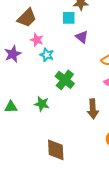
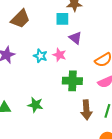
pink star: (37, 40) -> (59, 55), moved
green cross: (65, 80) -> (72, 81), moved, turned -36

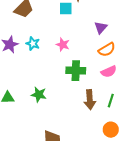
purple triangle: (75, 38) -> (101, 28), moved, turned 32
cyan star: (40, 56) -> (33, 44), moved

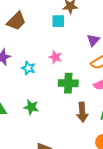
cyan star: (33, 44) -> (28, 68), moved

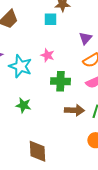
cyan star: (28, 68) -> (20, 66), size x1.6
brown arrow: (82, 112) -> (74, 110), turned -84

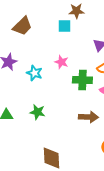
cyan star: (20, 66) -> (34, 73), size x0.7
green cross: (60, 81) -> (82, 80), moved

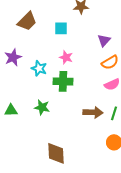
cyan square: (64, 26) -> (61, 28), moved
green cross: (82, 80) -> (63, 81), moved

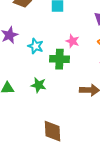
pink star: (66, 57) -> (72, 41), moved

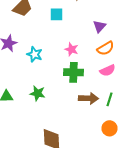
green cross: (60, 59) -> (74, 72), moved

